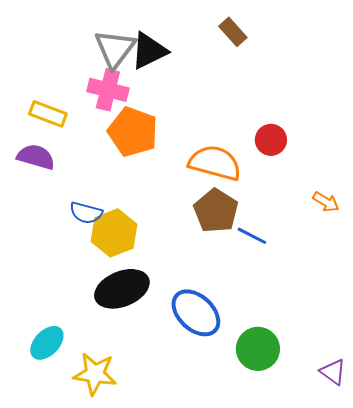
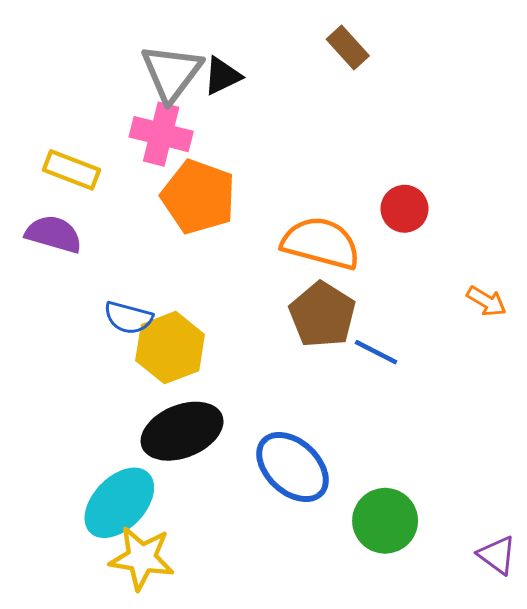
black triangle: (149, 51) -> (222, 76), size x0.7
cyan ellipse: (47, 343) -> (119, 503), moved, size x1.4

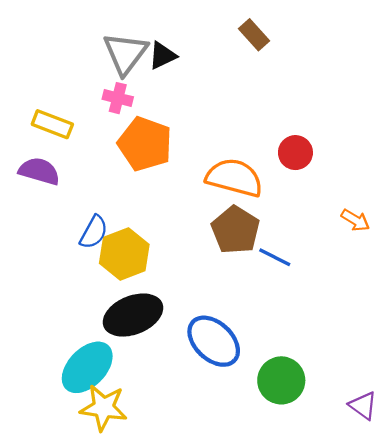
pink cross: (161, 134) -> (118, 98), size x0.7
blue semicircle: (128, 318) -> (94, 232), turned -76

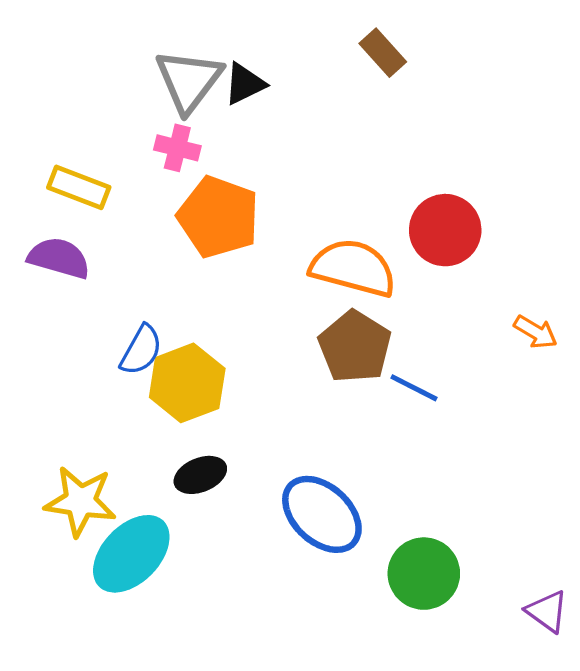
red circle: (295, 153) -> (445, 230), size x1.4
black ellipse: (133, 315) -> (200, 475), size x0.6
yellow star: (104, 408) -> (80, 501), moved

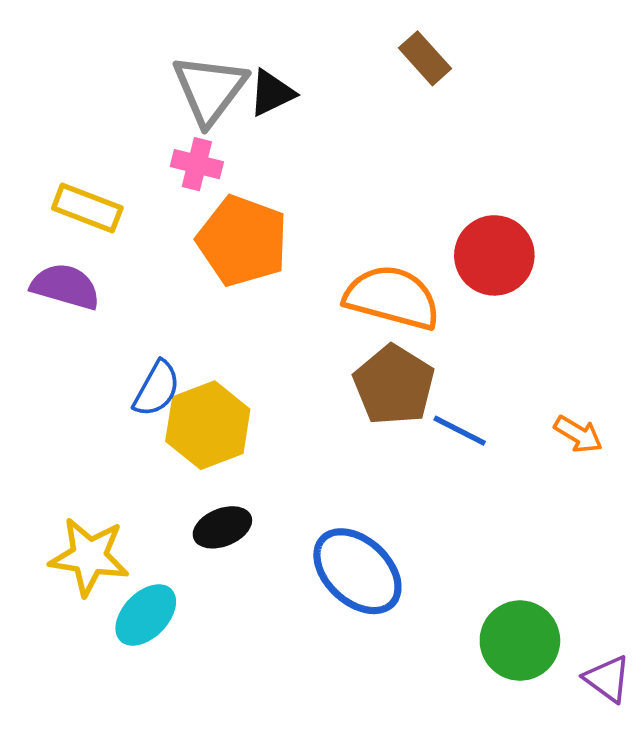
orange arrow: (536, 332) -> (578, 434), moved
cyan ellipse: (131, 554) -> (146, 615), size x0.7
green circle: (424, 574) -> (520, 641), moved

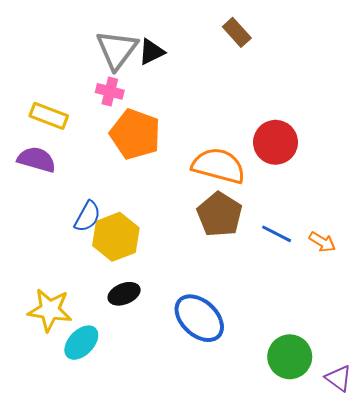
blue line: (460, 431) -> (277, 234), moved

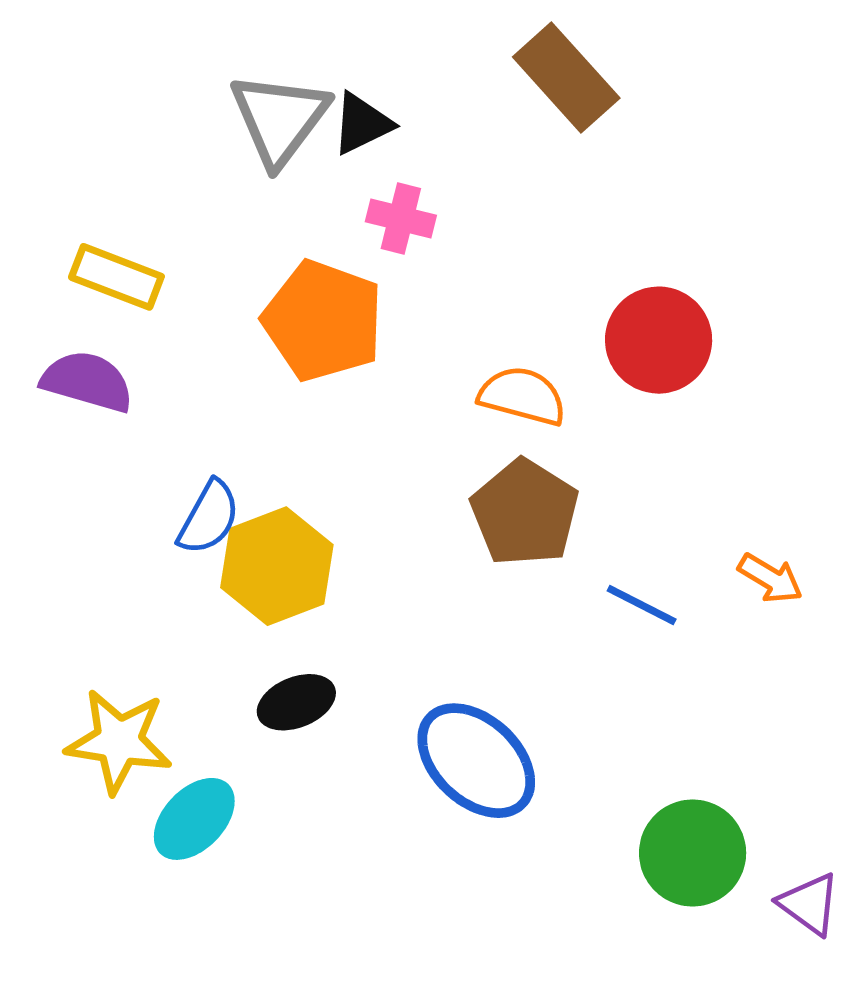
brown rectangle: (237, 32) -> (566, 78), size x1.5
pink cross: (110, 91) -> (401, 219), moved
orange semicircle: (219, 166) -> (522, 396), size x0.7
blue line: (277, 234) -> (642, 605), moved

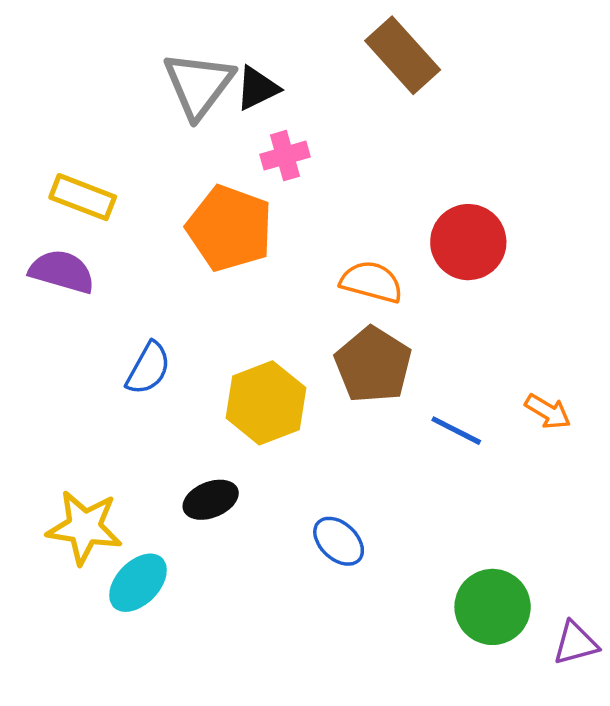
pink cross: (401, 219) -> (285, 156), turned -30
yellow hexagon: (277, 566) -> (266, 403), moved
blue ellipse: (476, 761) -> (339, 541), size x0.6
purple triangle: (809, 904) -> (576, 643), turned -51

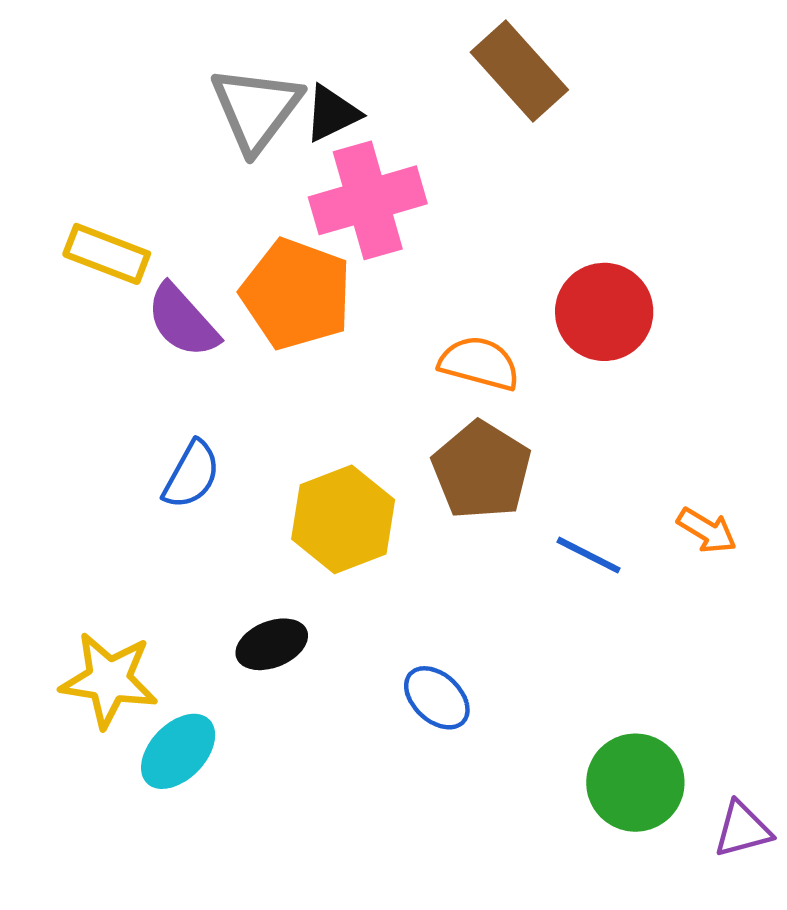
pink cross: (285, 156) -> (368, 200), size x1.8
purple semicircle: (62, 271) -> (183, 321), moved, turned -148

